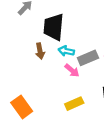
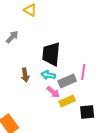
black trapezoid: (54, 27) -> (51, 54), moved
yellow rectangle: (74, 104) -> (67, 101), moved

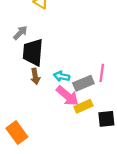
black trapezoid: (51, 54) -> (33, 52), moved
pink arrow: (53, 92) -> (67, 96), size x1.5

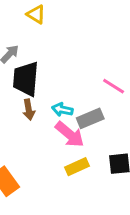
pink line: (102, 73) -> (114, 86), moved, turned -66
yellow rectangle: (83, 106) -> (77, 167), moved

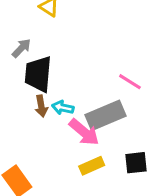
cyan arrow: (62, 110) -> (63, 108), moved
gray rectangle: (90, 118) -> (105, 115), size x1.4

